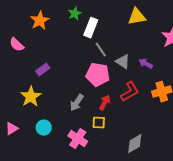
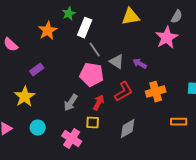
orange star: (40, 21) -> (48, 31), moved
gray diamond: (135, 144) -> (128, 129), moved

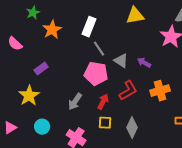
green star: (69, 14) -> (33, 13), moved
yellow square: (93, 123) -> (105, 123), moved
gray diamond: (128, 129) -> (132, 128), turned -35

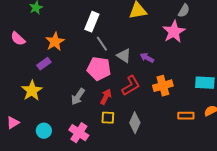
orange star: (52, 30) -> (55, 42), moved
cyan circle: (42, 127) -> (44, 131), moved

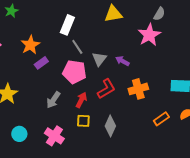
gray triangle: (124, 56) -> (99, 59), turned 35
purple rectangle: (44, 64) -> (41, 63), moved
orange rectangle: (186, 116) -> (161, 119), turned -35

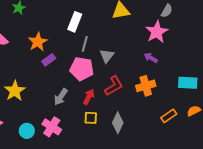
gray line: (77, 47) -> (85, 44), turned 49
purple arrow: (122, 61) -> (151, 58), moved
pink cross: (54, 136) -> (52, 127), moved

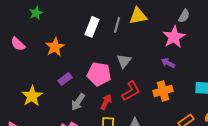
gray line: (85, 44) -> (117, 25), moved
purple rectangle: (49, 60) -> (65, 79), moved

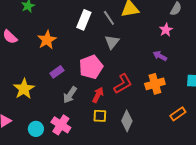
gray line: (117, 25) -> (109, 18), turned -49
pink star: (174, 37) -> (166, 30), size x0.6
gray triangle: (124, 61) -> (112, 42), moved
pink pentagon: (99, 74) -> (91, 67), turned -30

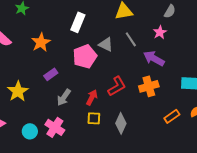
gray line: (109, 18) -> (131, 39), moved
gray triangle: (112, 42) -> (106, 44), turned -42
purple arrow: (160, 56) -> (154, 58), size x1.5
pink pentagon: (91, 67) -> (85, 56), moved

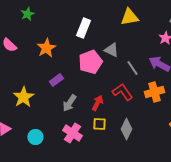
gray line: (131, 39) -> (132, 68), moved
red L-shape: (117, 86) -> (122, 92), turned -95
pink cross: (55, 127) -> (72, 133), moved

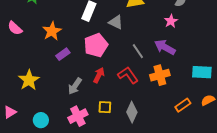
gray triangle: (111, 50) -> (116, 22), moved
purple rectangle: (56, 80) -> (63, 54), moved
red arrow: (97, 103) -> (99, 75), moved
pink cross: (72, 133) -> (78, 116), turned 30

